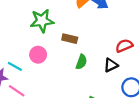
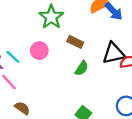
green star: (42, 21) -> (51, 17), turned 30
black triangle: (111, 65) -> (114, 53), moved, size x1.5

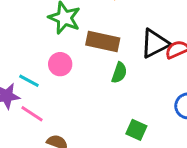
brown rectangle: (75, 42) -> (103, 41), size x1.5

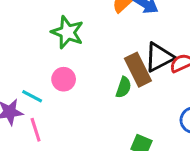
brown rectangle: (103, 41) -> (138, 70), moved, turned 52
pink line: (32, 114) -> (36, 130), turned 40

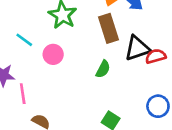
brown rectangle: (138, 70) -> (108, 28), moved
cyan line: (32, 96) -> (24, 40), moved

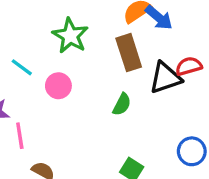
red semicircle: (156, 56) -> (189, 66), moved

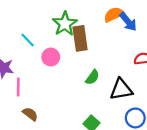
brown rectangle: (129, 53) -> (80, 38), moved
black triangle: (165, 78) -> (121, 89), moved

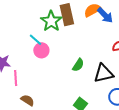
brown rectangle: (80, 38) -> (67, 15), moved
cyan line: (28, 40) -> (35, 40), moved

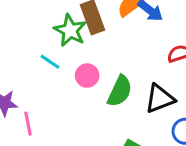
pink circle: (41, 50) -> (87, 76), moved
green semicircle: (78, 65) -> (120, 91), size x1.5

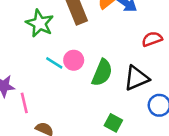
green star: (70, 30) -> (40, 23), moved
cyan line: (50, 62) -> (54, 63), moved

